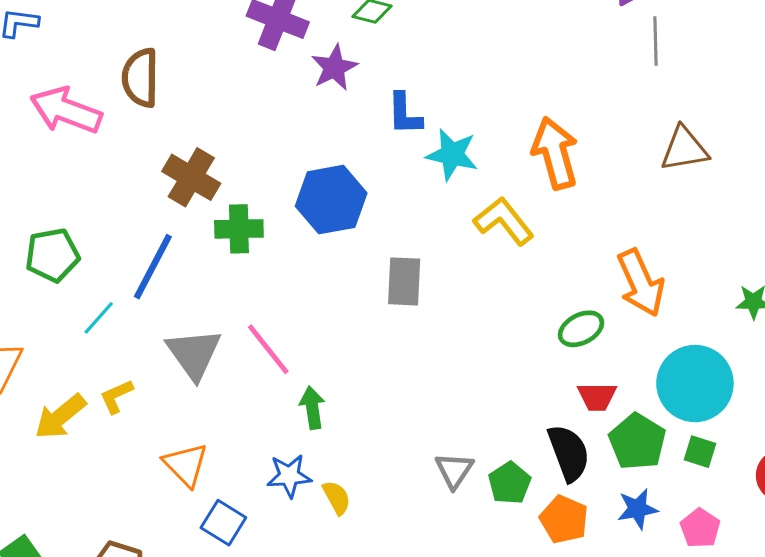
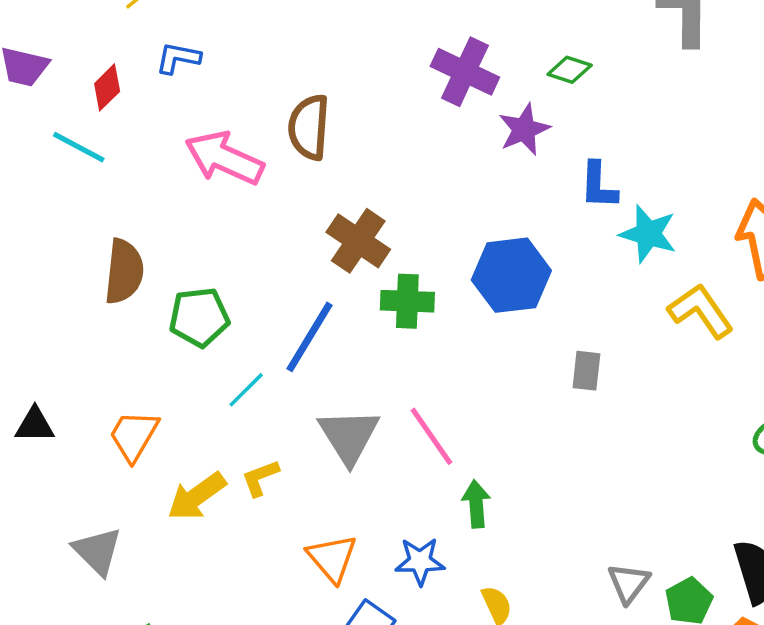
gray rectangle: (404, 281) -> (586, 371), size x0.7
blue star: (289, 476) -> (420, 561), moved

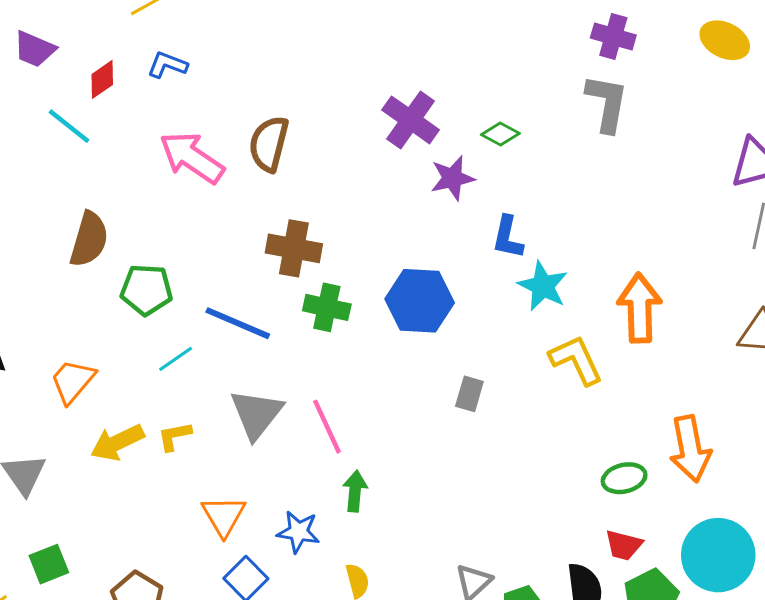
brown cross: (358, 241) -> (294, 248), turned -34
blue line: (310, 337) -> (238, 323), turned 72

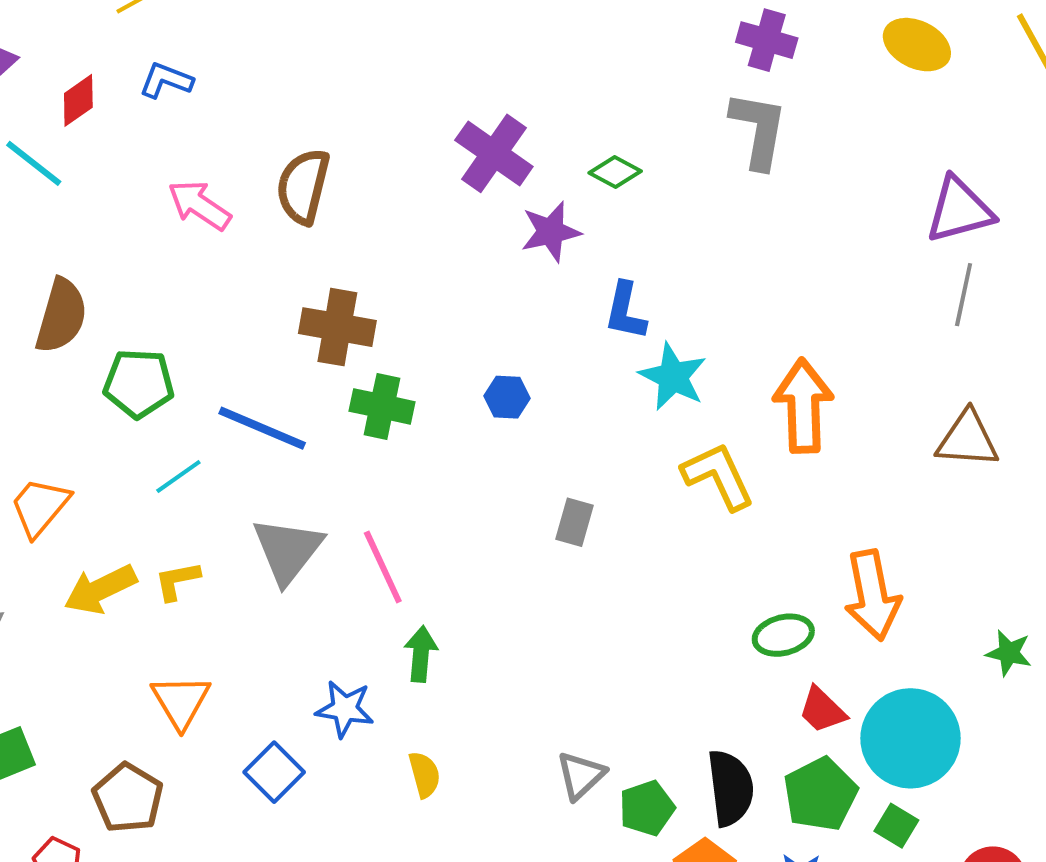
pink arrow: (192, 157) -> (199, 205), size x0.7
blue hexagon: (420, 301) -> (507, 397), size x0.5
orange triangle: (224, 516) -> (181, 701), moved
red trapezoid: (624, 545) -> (822, 710), moved, turned 30

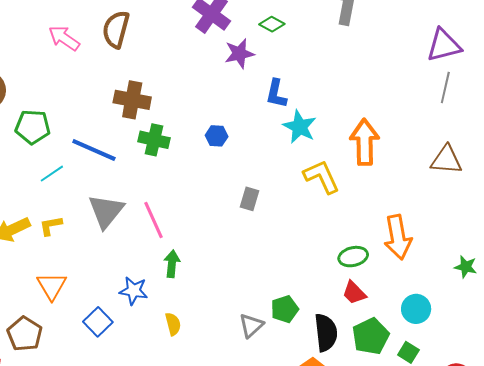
red trapezoid: (822, 710) -> (354, 293), moved
cyan circle: (911, 738) -> (416, 309), size x0.6
green pentagon: (647, 808) -> (285, 309), moved

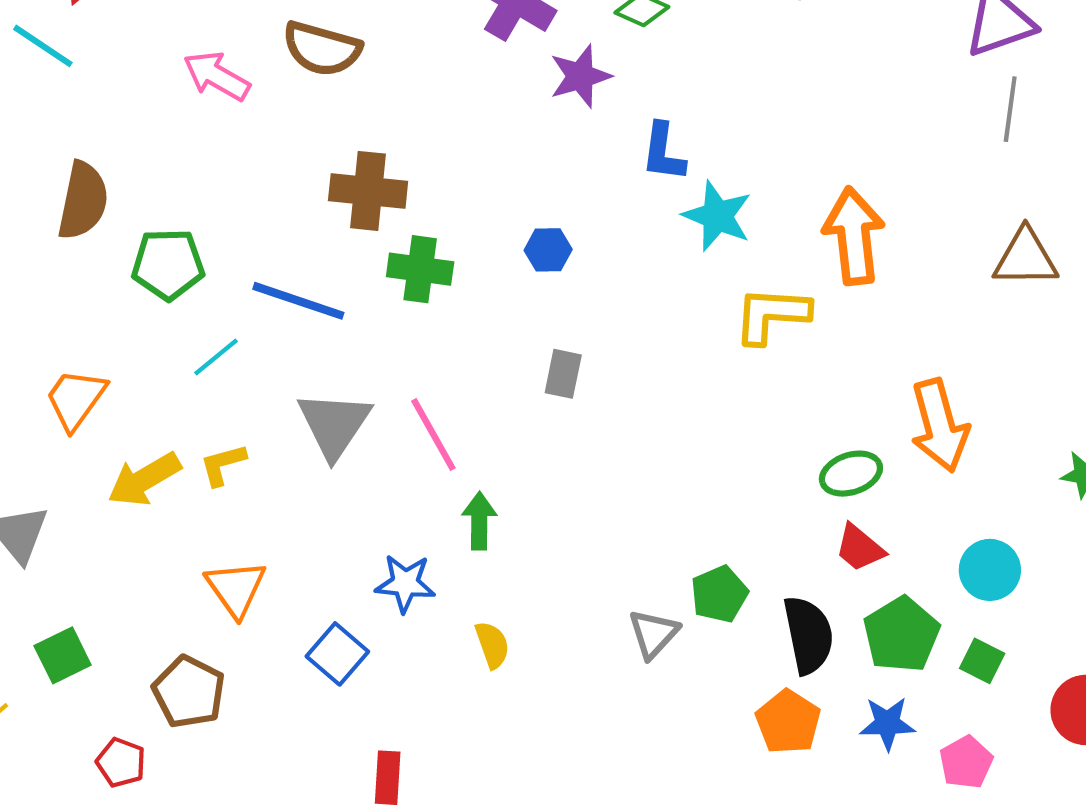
brown semicircle: (116, 29) -> (322, 49), turned -84
yellow L-shape: (322, 177) -> (772, 315), turned -57
gray rectangle: (250, 199) -> (563, 374), moved

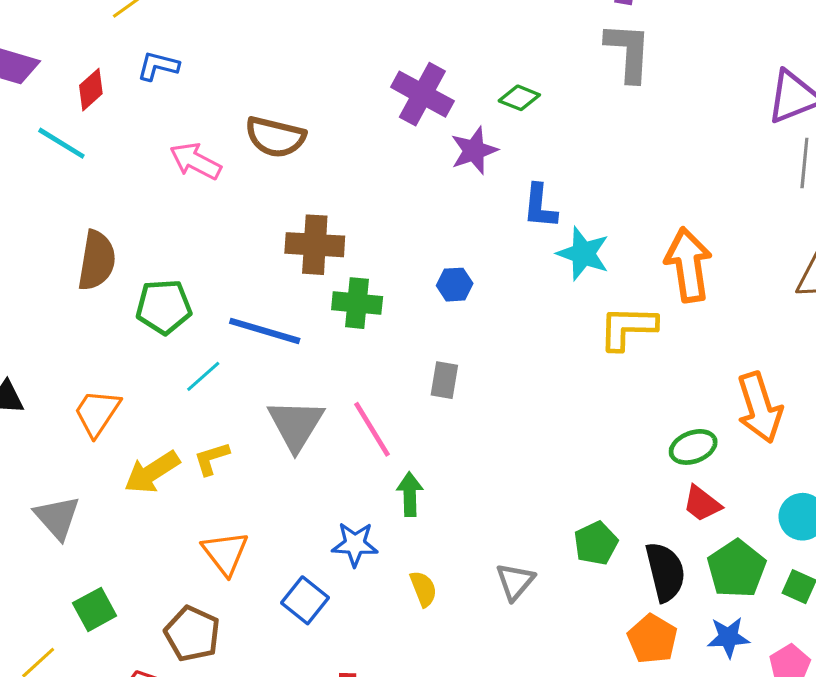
gray rectangle: (563, 374) -> (444, 380), moved
gray triangle: (653, 634) -> (515, 582), moved

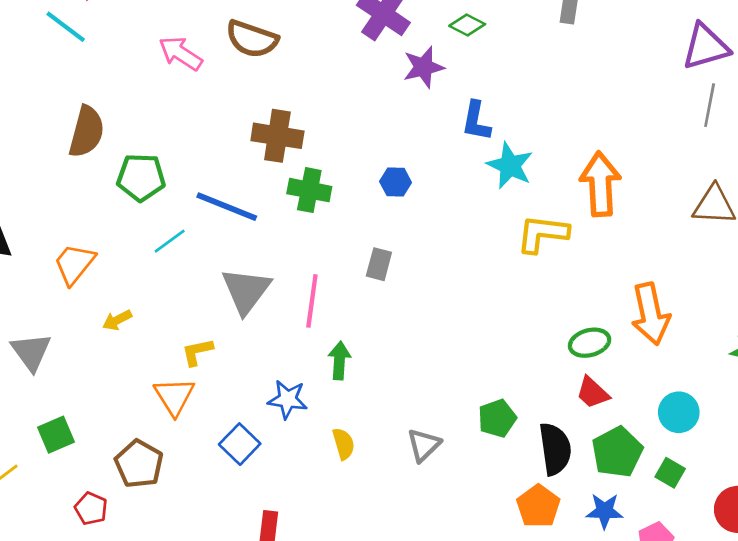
pink line: (372, 429) -> (312, 301), turned 34
yellow L-shape: (212, 458) -> (197, 352), moved
yellow arrow: (152, 472) -> (117, 320), size x0.6

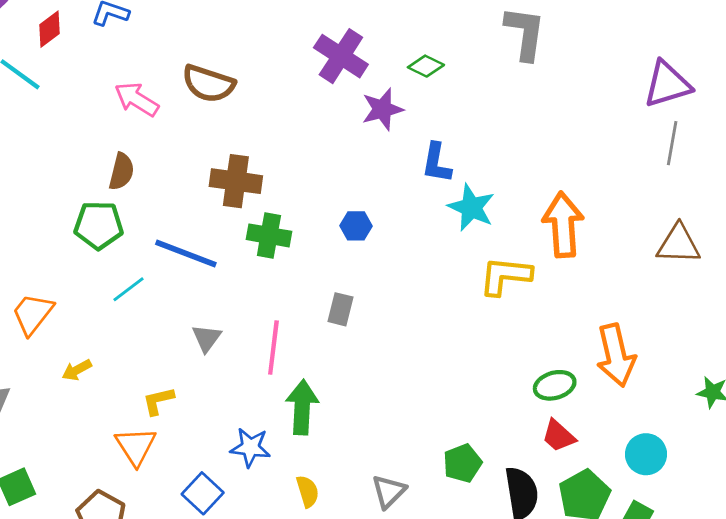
brown semicircle: (87, 132) -> (121, 172), moved, size x0.7
gray triangle: (246, 291) -> (207, 338), size x0.6
green arrow: (339, 360) -> (302, 407), size x1.4

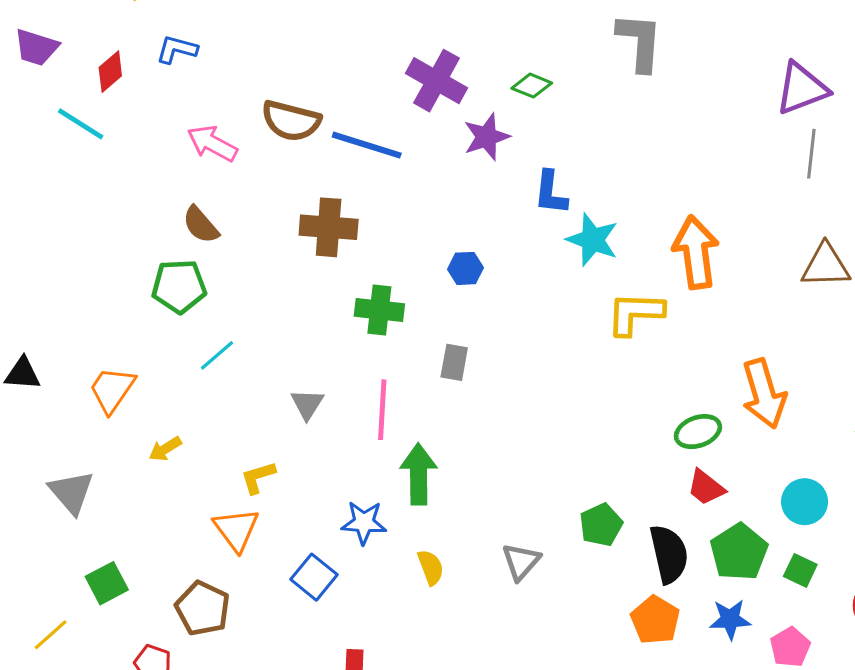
brown semicircle: (121, 172) -> (201, 225), turned 129
green cross: (269, 235) -> (379, 310), moved
blue line: (186, 254) -> (367, 145), moved

